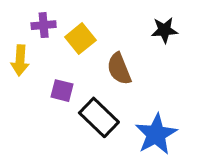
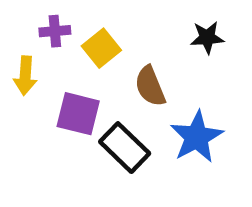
purple square: (62, 91) -> (78, 114), size x1.5
blue star: (156, 134) -> (197, 137), moved

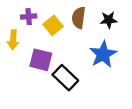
brown semicircle: (150, 86) -> (79, 18), moved, turned 30
blue star: (197, 137) -> (103, 54), moved

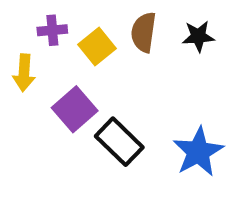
blue star: (103, 54) -> (198, 152), moved
purple square: (41, 60) -> (75, 109), turned 35

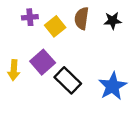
yellow arrow: (24, 73) -> (14, 70), moved

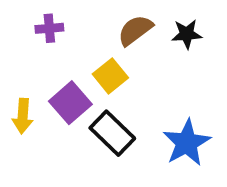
brown semicircle: (82, 18) -> (135, 30), turned 45
yellow square: (55, 26) -> (110, 76), moved

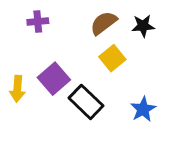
yellow square: (110, 76) -> (112, 58), moved
blue star: (187, 143) -> (143, 109), size x0.7

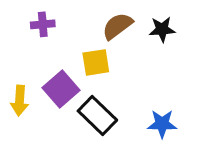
yellow square: (112, 58) -> (96, 62), moved, turned 30
blue star: (143, 109) -> (162, 124), turned 30

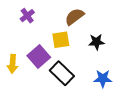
purple cross: (43, 24) -> (27, 16), turned -32
black star: (162, 29) -> (96, 42), moved

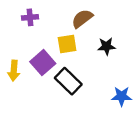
purple cross: (27, 16) -> (30, 17), turned 32
blue star: (103, 79) -> (122, 96), moved

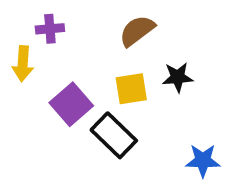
yellow square: (67, 44) -> (131, 89), moved
yellow arrow: (14, 71) -> (23, 64), moved

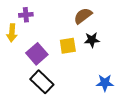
brown semicircle: (137, 31) -> (83, 16), moved
black rectangle: (114, 135) -> (42, 82), moved

